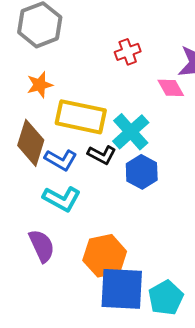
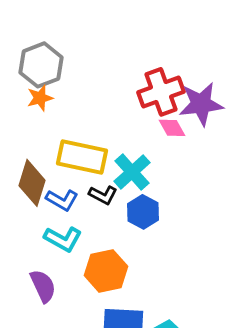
red cross: (128, 52) -> (161, 92), moved, size x1.8
orange star: (40, 85) -> (40, 98), moved
orange hexagon: (105, 256) -> (106, 271), moved

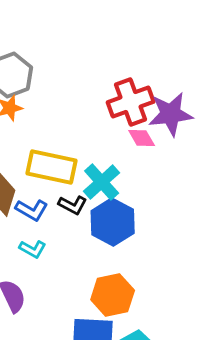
blue hexagon: (143, 212) -> (113, 222), size x1.4
cyan L-shape: (63, 239) -> (33, 249), size x0.7
orange hexagon: (106, 271) -> (113, 295), moved

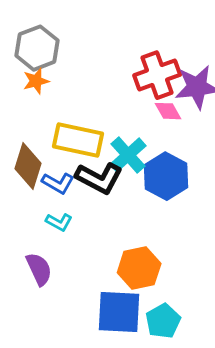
black L-shape: (73, 205) -> (99, 178), size x1.6
blue hexagon: (113, 222) -> (166, 176), moved

